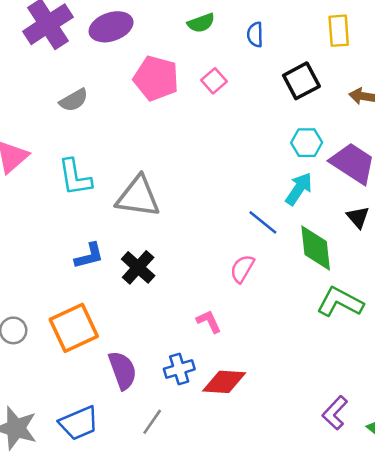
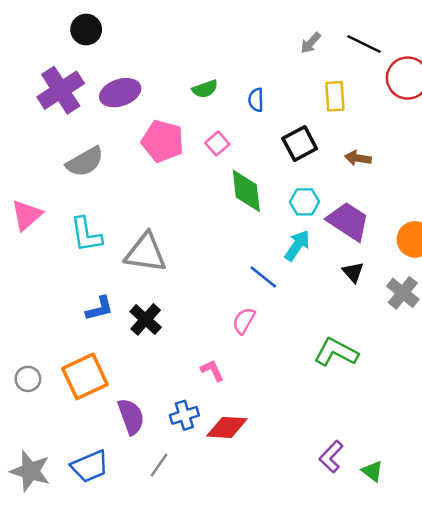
gray semicircle: (74, 100) -> (85, 162), size x1.4
green diamond: (316, 248) -> (246, 191), moved

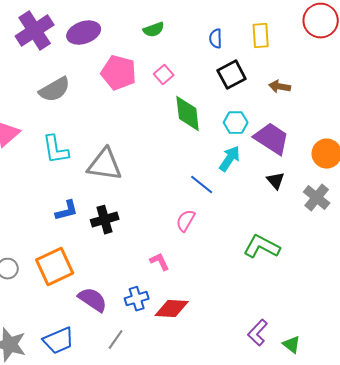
blue semicircle: (256, 100) -> (216, 39), moved
black cross: (146, 319) -> (105, 220), turned 32
purple semicircle: (131, 417) -> (93, 300), turned -36

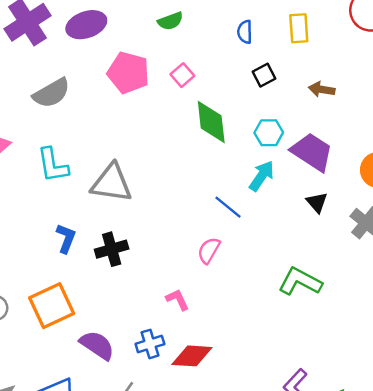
black square: (232, 75) -> (264, 75), size x0.7
blue L-shape: (67, 211) -> (66, 238), turned -55

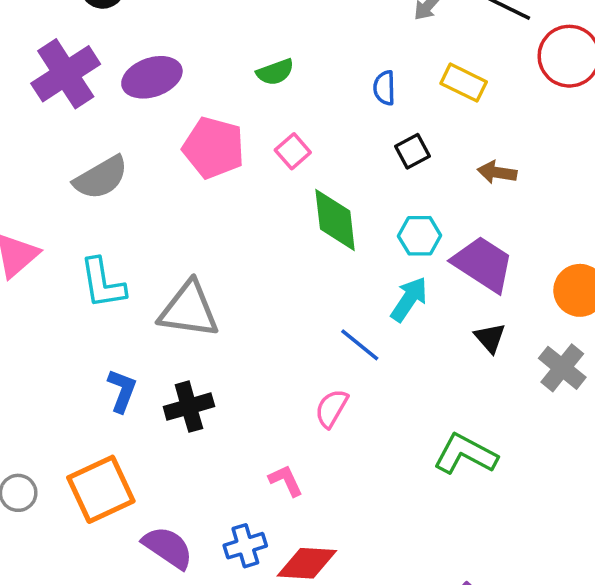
yellow rectangle: (299, 28) -> (464, 83), turned -60

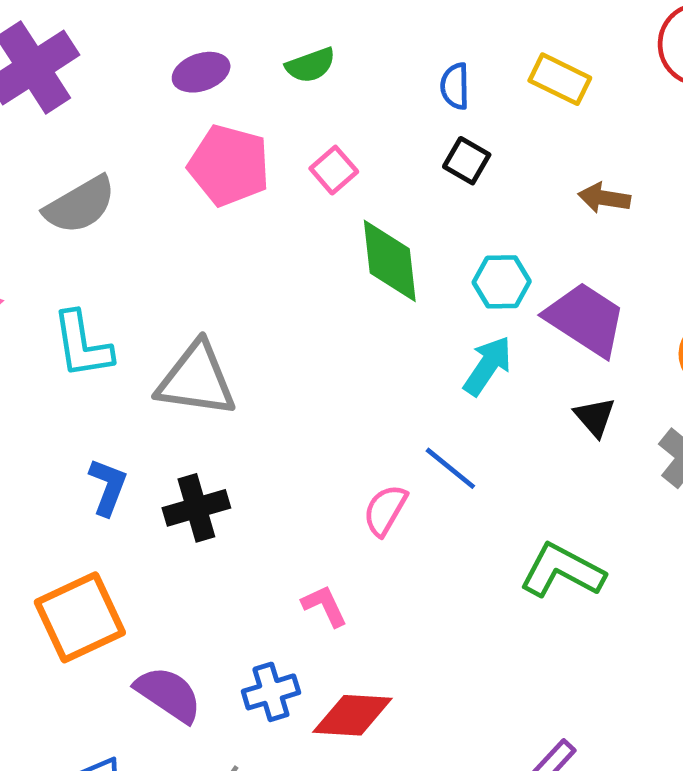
purple ellipse: (152, 77) -> (201, 72), moved, size x0.7
black square: (413, 151) -> (467, 161), moved, turned -32
blue line: (360, 345) -> (450, 468), moved

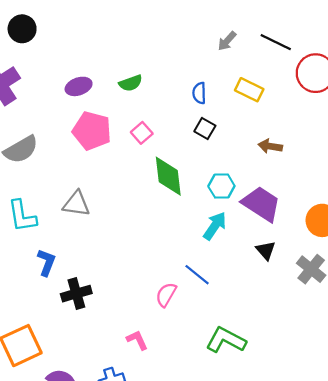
gray triangle: (196, 380) -> (76, 204), moved, size x0.7
blue L-shape: (108, 487) -> (46, 263), moved
green L-shape: (562, 571) -> (226, 340), moved

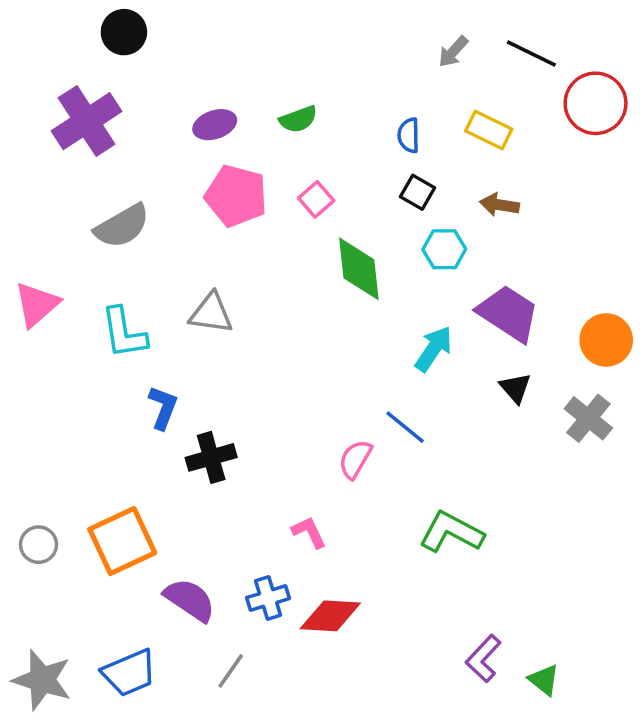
brown arrow: (270, 146) -> (499, 205), moved
cyan hexagon: (221, 186) -> (444, 249), moved

